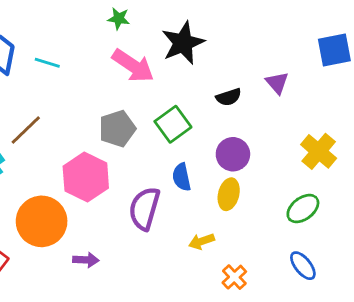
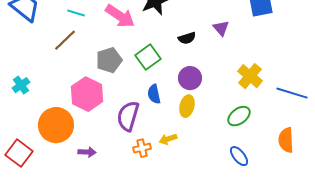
cyan line: (47, 63) -> (76, 13), moved
brown line: (26, 130) -> (65, 40), moved
orange cross: (234, 277) -> (142, 148), moved, turned 30

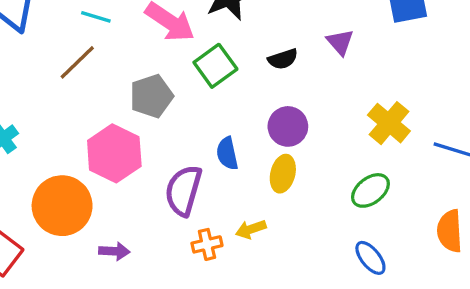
green square: (148, 57) -> (215, 66), moved

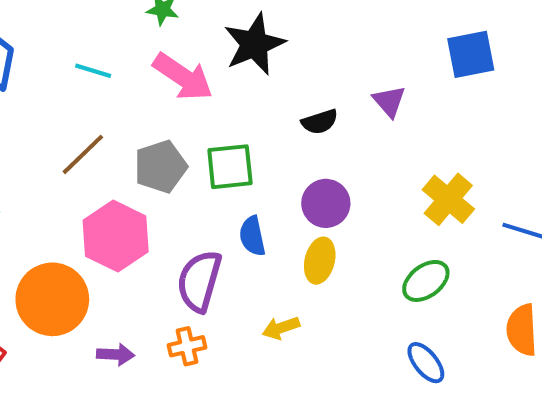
brown line: (77, 62) -> (83, 154), moved
green square: (215, 66) -> (230, 167), moved, turned 30
orange cross: (207, 244) -> (187, 346), moved

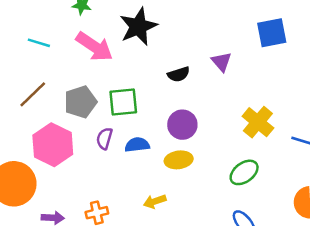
blue semicircle: (252, 236) -> (137, 145), turned 95
yellow ellipse: (320, 261) -> (179, 160), turned 68
purple semicircle: (199, 281) -> (104, 138), moved, size x0.6

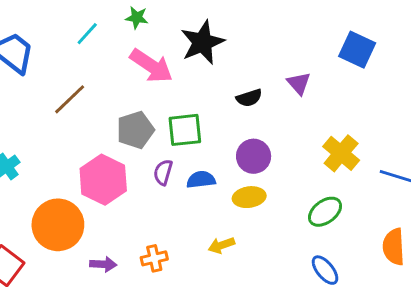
blue square: (272, 33) -> (357, 50), turned 36
cyan line: (39, 43) -> (87, 34), moved, turned -65
brown line: (33, 94) -> (70, 99), moved

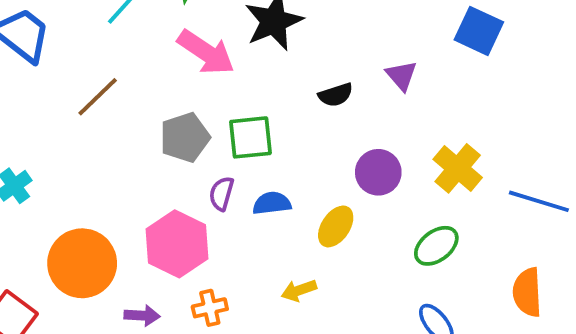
purple circle: (254, 156) -> (378, 172), moved
pink hexagon: (103, 180) -> (177, 244), moved
yellow ellipse: (249, 197) -> (336, 226), turned -48

